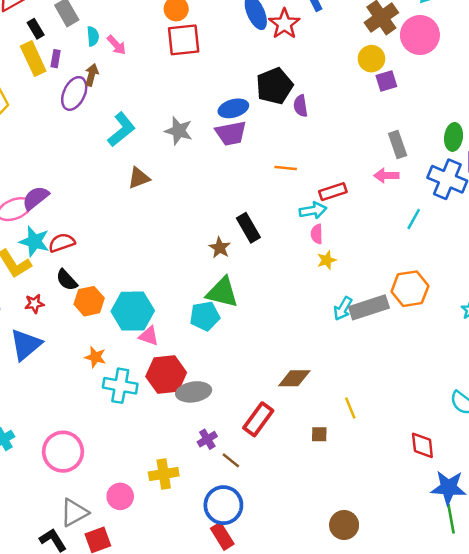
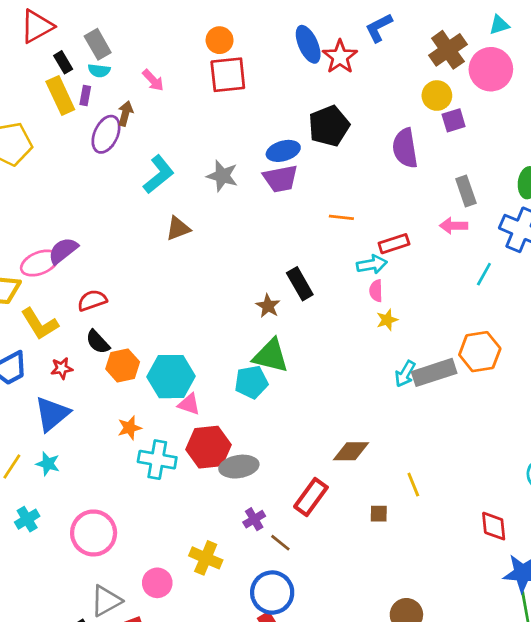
cyan semicircle: (93, 36) -> (99, 71), moved, turned 102
purple semicircle: (301, 106) -> (405, 148), moved, size x1.6
cyan star: (34, 241) -> (48, 464), moved, size x0.7
orange star: (95, 357) -> (130, 428), turned -30
yellow cross: (164, 474) -> (206, 558), turned 32

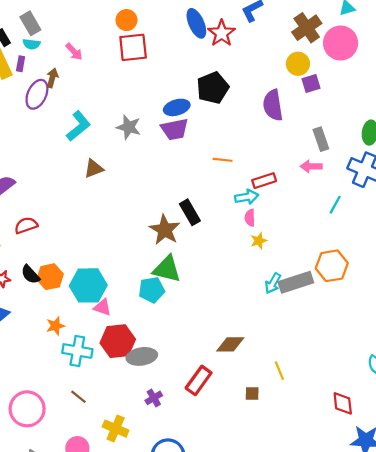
brown star: (268, 306) -> (165, 230), size x1.6
black semicircle: (98, 342) -> (30, 275), moved
brown line: (280, 543) -> (78, 397), moved

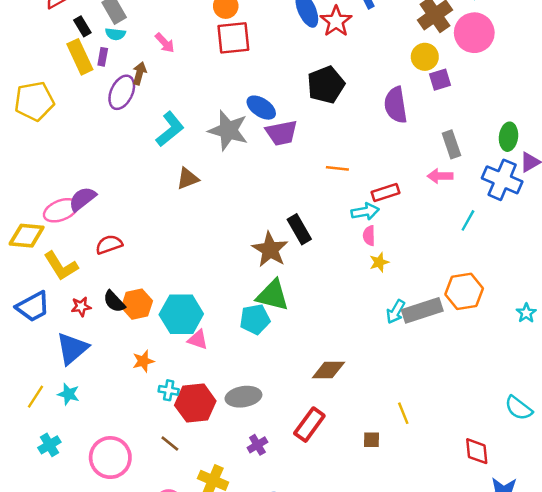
blue ellipse: (177, 107) -> (261, 108), moved, turned 50
gray star: (129, 127) -> (228, 130), size x1.4
red hexagon: (118, 341) -> (195, 403), moved
brown diamond: (230, 344) -> (328, 370), moved
cyan cross: (77, 351) -> (169, 390), size x0.6

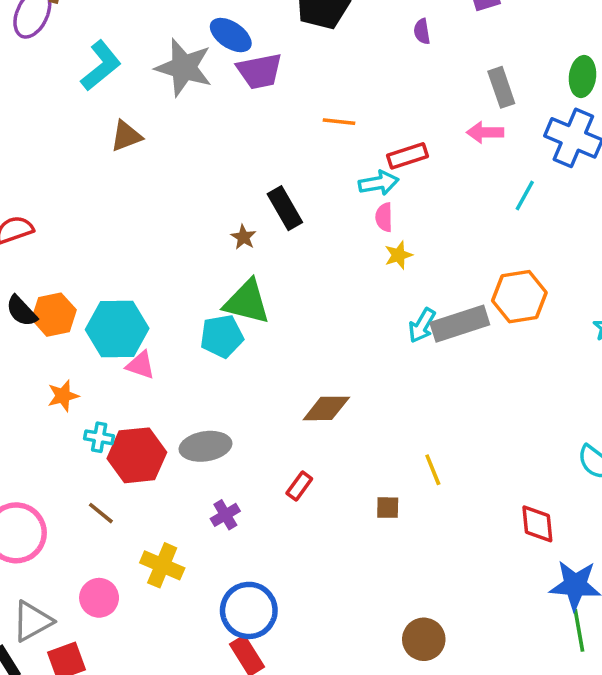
purple semicircle: (396, 105) -> (422, 31), size x0.5
brown star: (270, 250) -> (243, 237), size x0.5
red rectangle: (309, 425) -> (299, 486), size x0.6

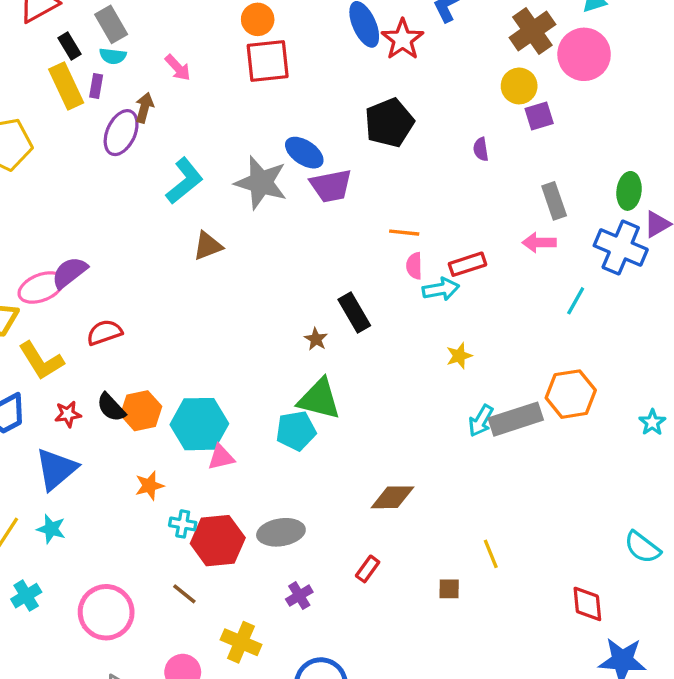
pink semicircle: (384, 217) -> (414, 266), moved
pink triangle: (141, 365) -> (221, 457), turned -32

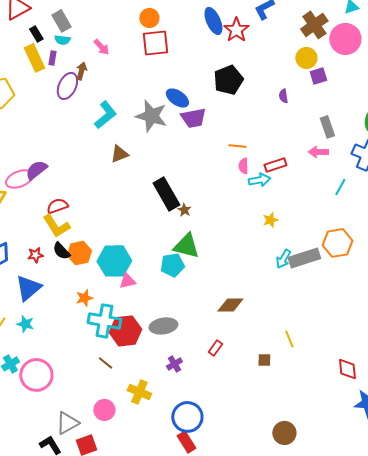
black rectangle: (354, 312) -> (166, 194), moved, size x1.4
yellow L-shape: (41, 361) -> (56, 226), moved
cyan cross: (183, 524) -> (104, 321), size x2.0
pink circle: (106, 612) -> (36, 375), moved

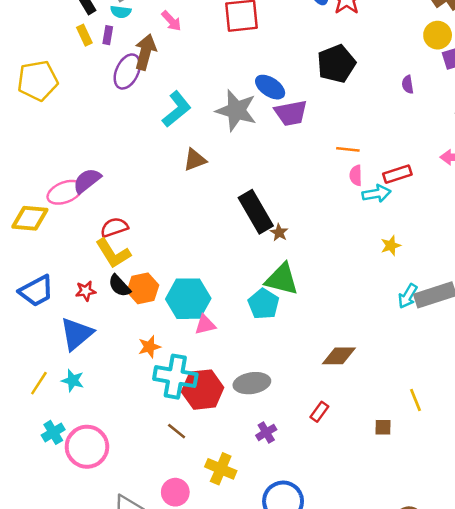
yellow rectangle: (34, 58) -> (84, 35), size x0.6
brown arrow: (81, 71) -> (145, 52), size x1.5
cyan pentagon: (172, 265) -> (264, 304), turned -30

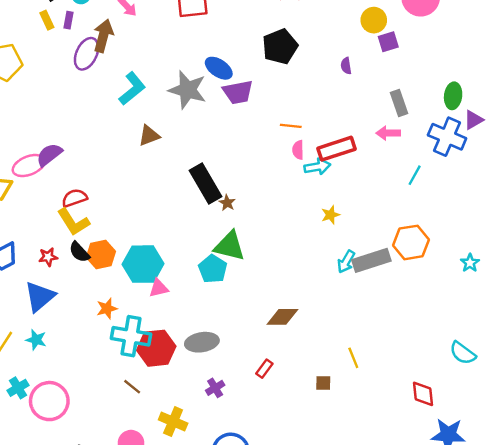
red rectangle: (397, 174) -> (337, 149), size x1.4

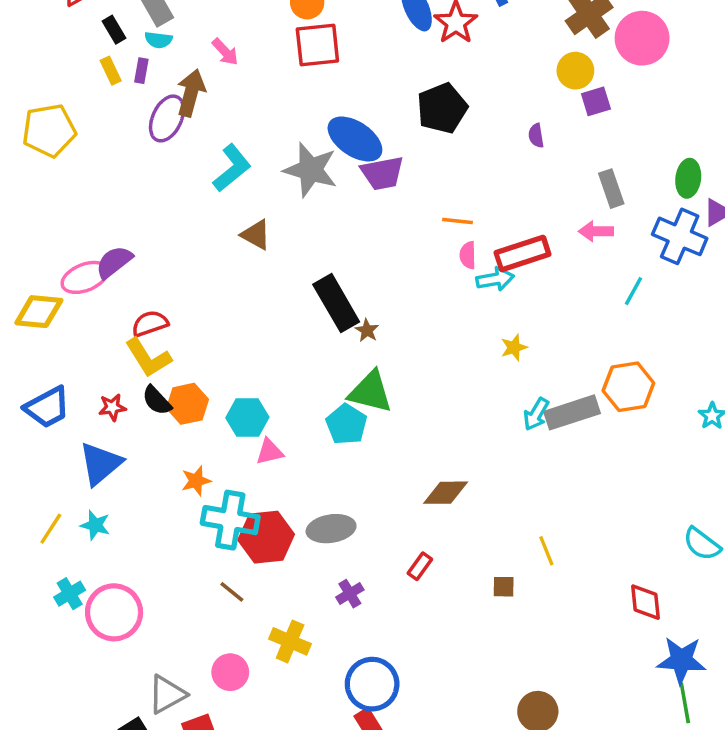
blue ellipse: (219, 68) -> (355, 139), size x1.4
brown triangle: (149, 135) -> (256, 235), turned 50
cyan hexagon: (143, 264) -> (247, 418), size x0.7

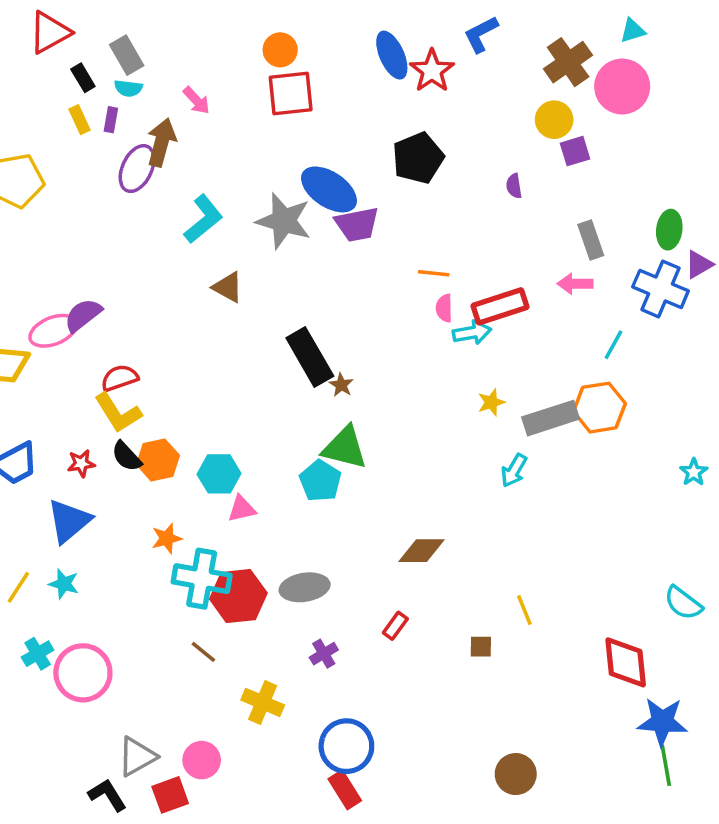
orange hexagon: (628, 387) -> (599, 408), moved
gray rectangle: (572, 412) -> (551, 418), moved
red diamond: (645, 602) -> (626, 662), size x1.4
pink circle: (230, 672) -> (202, 760), moved

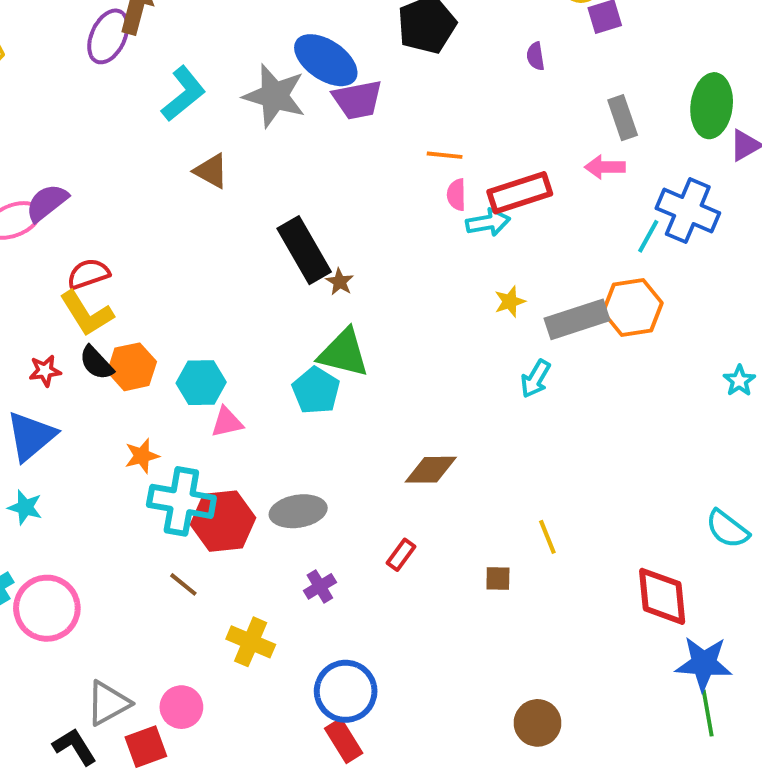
green ellipse: (669, 230) -> (712, 106), size x1.4
blue cross: (661, 289) -> (688, 211), moved

